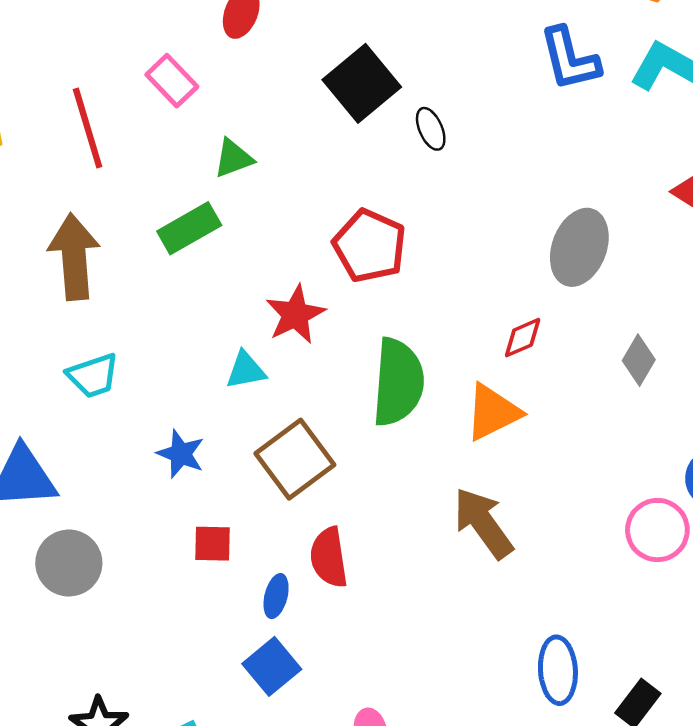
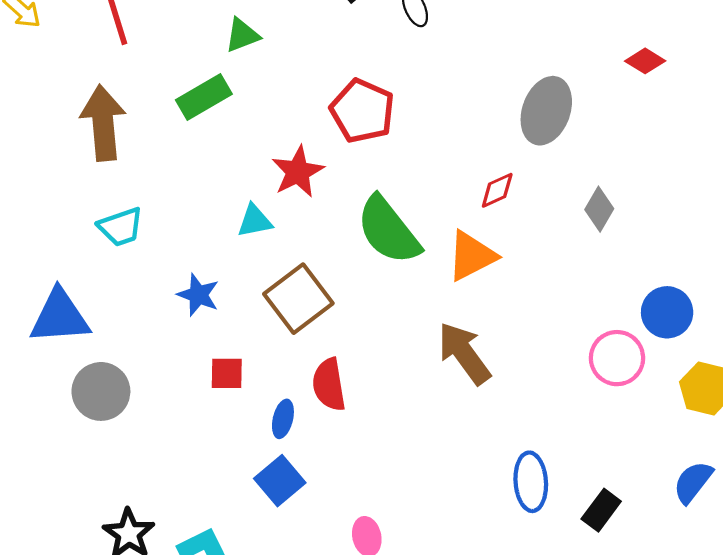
green semicircle: (398, 382) -> (388, 230), turned 138

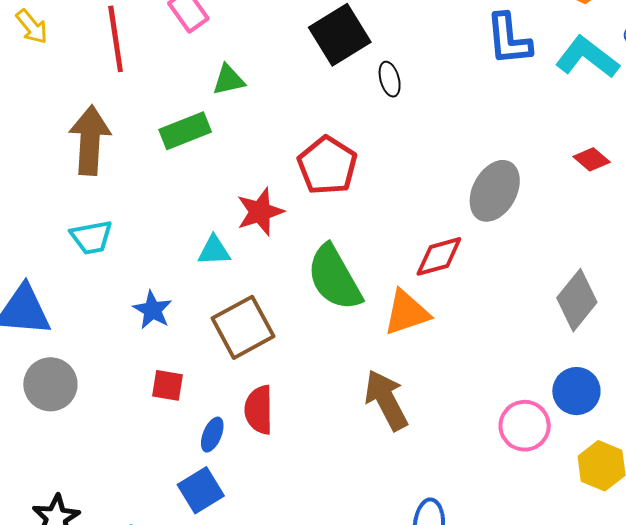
red diamond: (497, 190) -> (439, 256), size x1.4
gray diamond: (599, 209) -> (577, 300), moved, size x1.5

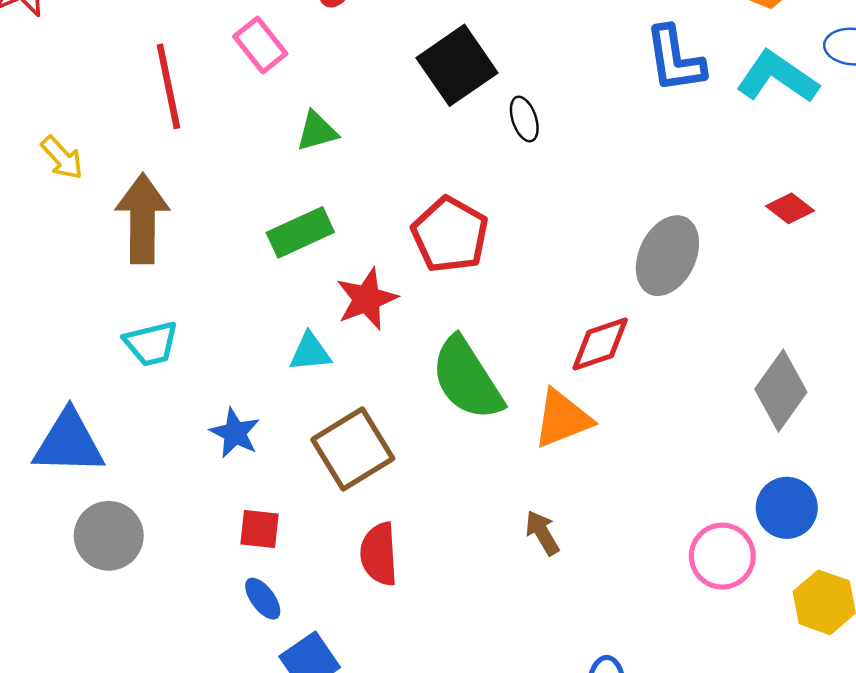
yellow arrow: (32, 27) -> (62, 158), moved
green rectangle: (185, 131) -> (300, 232), moved
brown arrow: (386, 400) -> (542, 533), size x0.6
blue ellipse: (212, 435) -> (263, 599), moved, turned -56

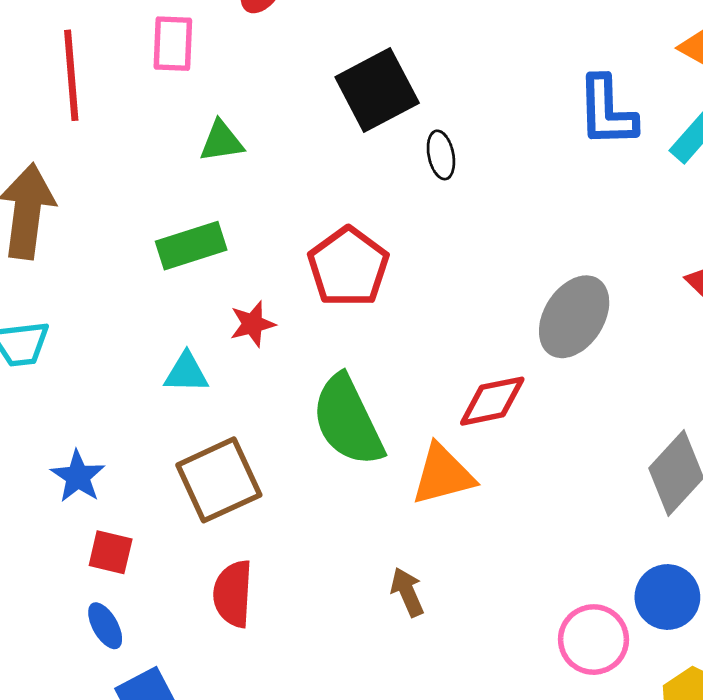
pink rectangle: (260, 45) -> (173, 44), turned 34
red star: (367, 299) -> (252, 324), size x0.7
blue star: (235, 433) -> (78, 476), moved

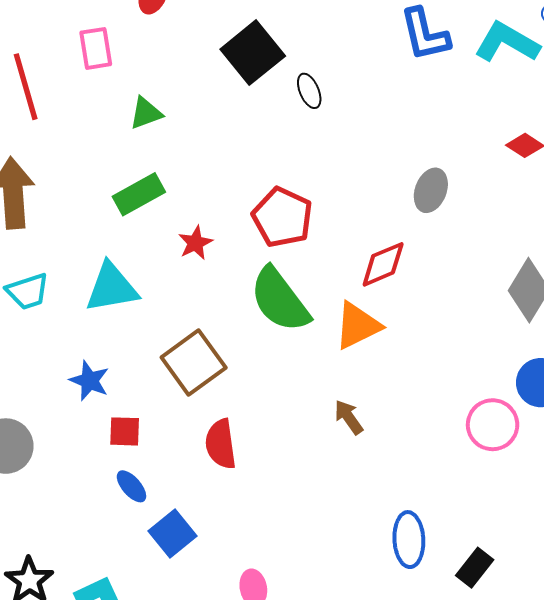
red pentagon: (348, 267) -> (282, 217), moved
gray ellipse: (574, 317) -> (431, 190), size x0.7
cyan triangle: (186, 373) -> (112, 288), moved, size x1.6

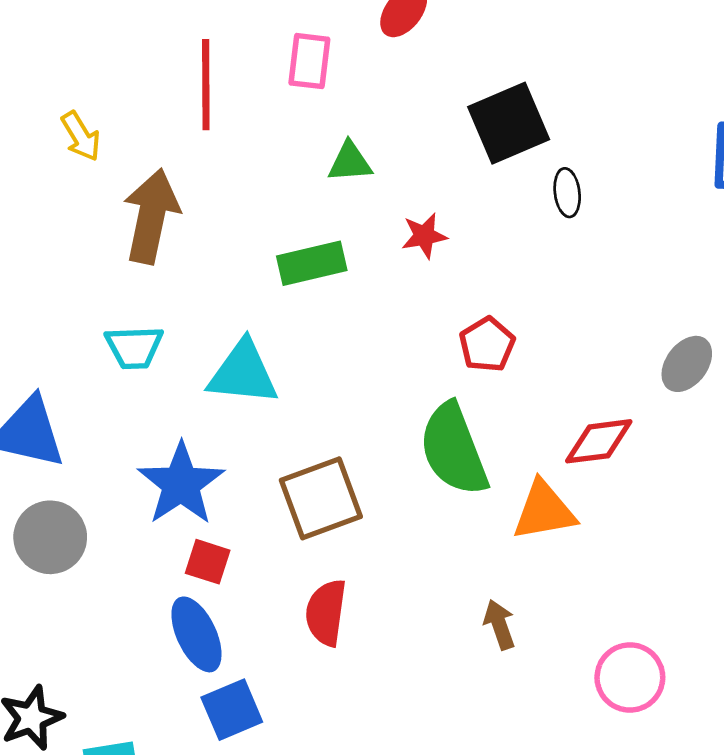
red pentagon: (282, 217) -> (487, 345), size x0.7
red star: (195, 243) -> (424, 236), moved
blue star: (89, 381) -> (181, 484), size x1.6
pink circle: (493, 425) -> (630, 677), moved
blue ellipse: (131, 486) -> (196, 634), size x1.6

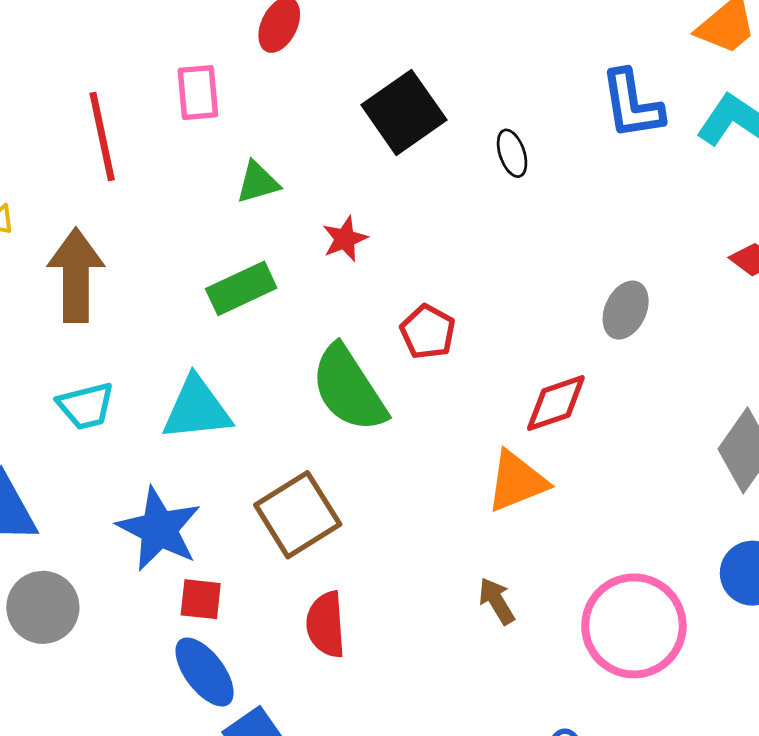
black ellipse: (567, 193) -> (512, 153), moved
green semicircle: (454, 449) -> (349, 389), moved
pink circle: (630, 677) -> (634, 626), size x1.5

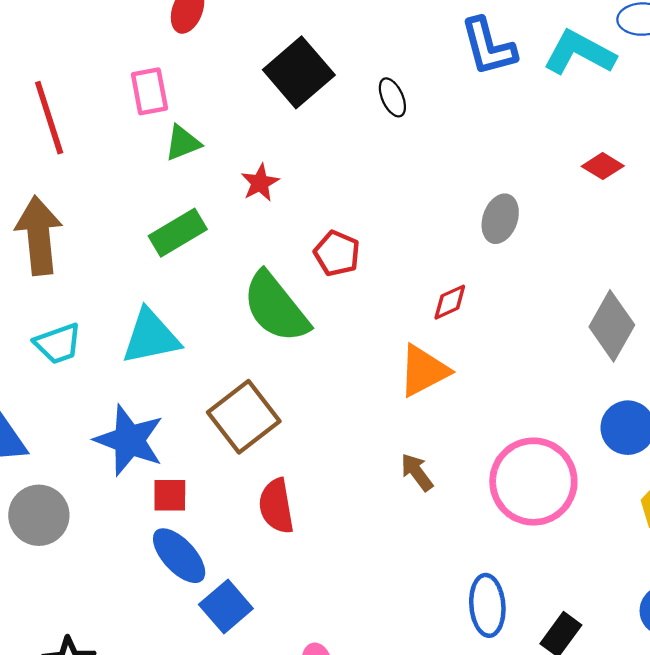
pink rectangle: (198, 93) -> (149, 91), moved
red diamond: (556, 403) -> (450, 302), size x0.7

